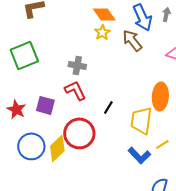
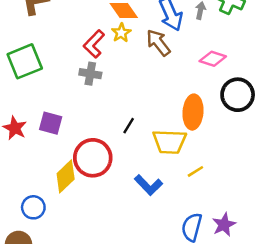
red L-shape: (75, 90) -> (94, 44), moved, turned -110
yellow trapezoid: (141, 120) -> (169, 142), turned -96
blue circle: (31, 146) -> (33, 207), moved, size x0.7
blue L-shape: (139, 155) -> (148, 185), moved

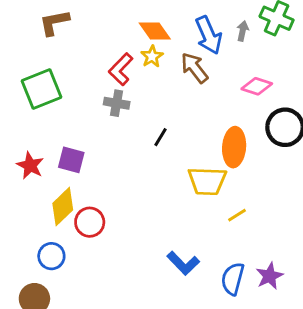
black line: (129, 126) -> (160, 137), moved
red circle: (93, 158) -> (90, 222), moved, size x0.7
yellow diamond: (66, 176) -> (63, 207), moved
blue L-shape: (148, 185) -> (183, 263), moved

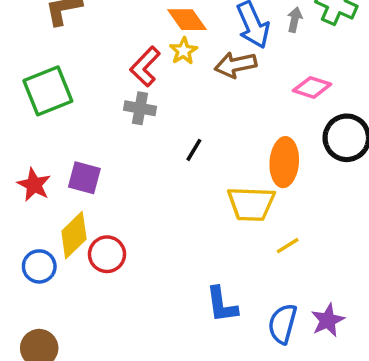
brown arrow: (194, 68) -> (236, 65), turned -64
blue circle: (51, 256) -> (39, 266), moved
blue L-shape: (183, 263) -> (222, 305), turned 36

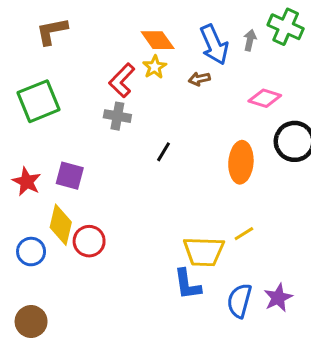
brown arrow: (236, 65) -> (199, 79), size x0.6
yellow trapezoid: (251, 204) -> (204, 252), moved
yellow diamond: (74, 235) -> (61, 225), turned -33

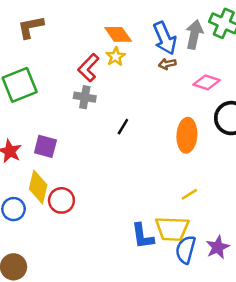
gray arrow: (250, 40) -> (194, 34), size x1.6
brown arrow: (199, 79) -> (167, 64), moved
yellow trapezoid: (204, 252) -> (172, 229), moved

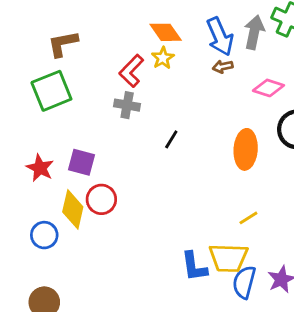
brown L-shape: (31, 27) -> (63, 44), moved
red circle: (61, 200) -> (101, 199), moved

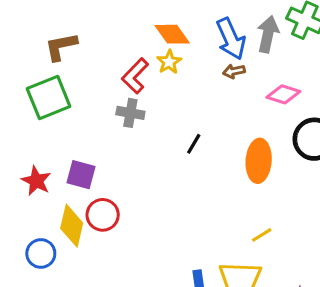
black line: (171, 139) -> (194, 144), moved

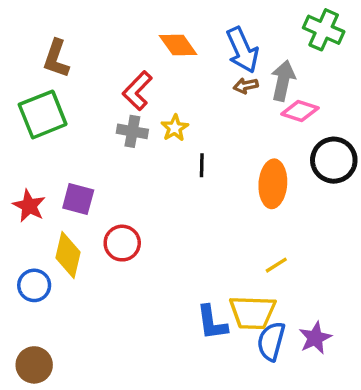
gray arrow: (268, 34) -> (283, 81), moved
brown L-shape: (61, 47) -> (56, 59), turned -60
yellow star: (169, 62) -> (175, 128), moved
black line: (194, 144) -> (202, 165), turned -30
red circle: (103, 215) -> (122, 243), moved

